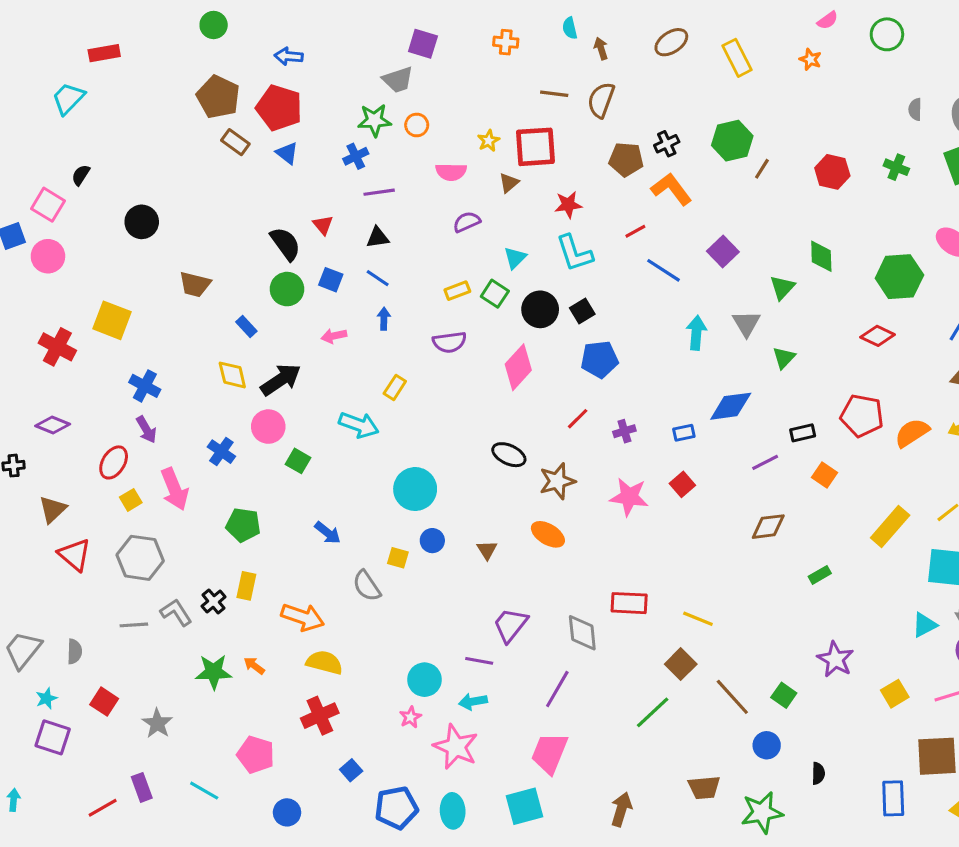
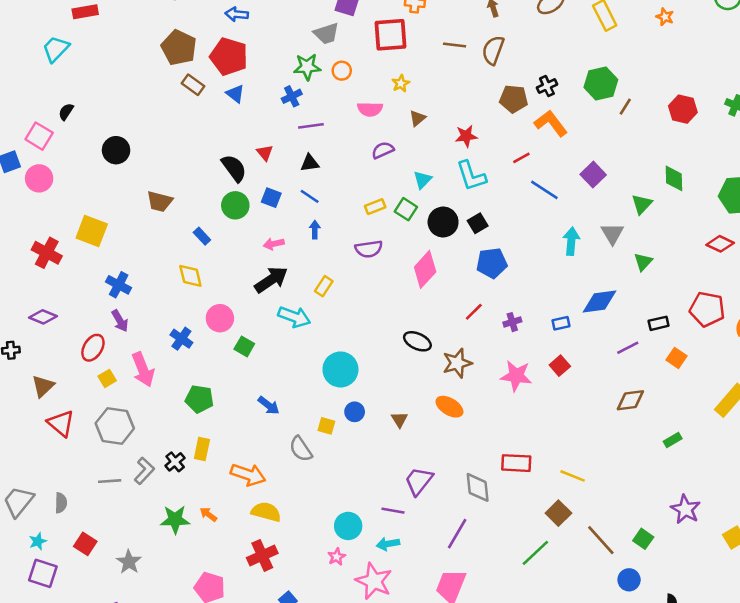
red square: (535, 147) -> (390, 35), moved
black arrow: (281, 380) -> (271, 280), moved
gray L-shape: (176, 612) -> (144, 471), turned 76

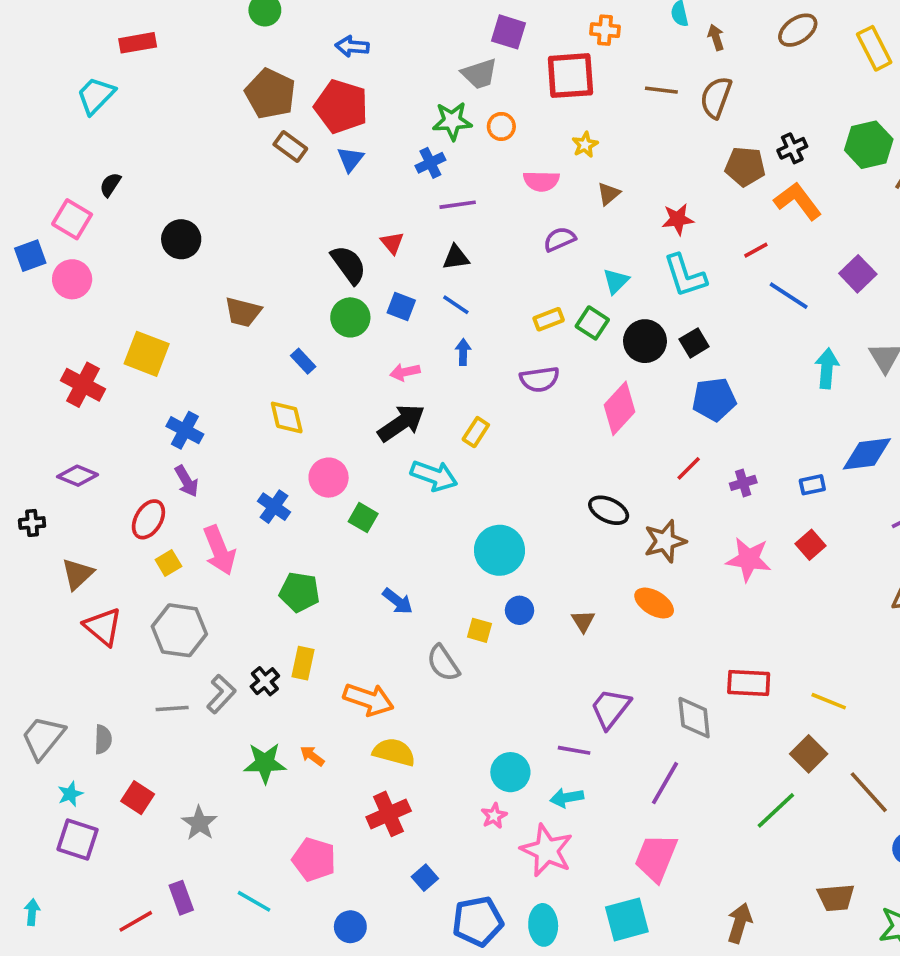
blue triangle: (235, 94) -> (350, 159), turned 30

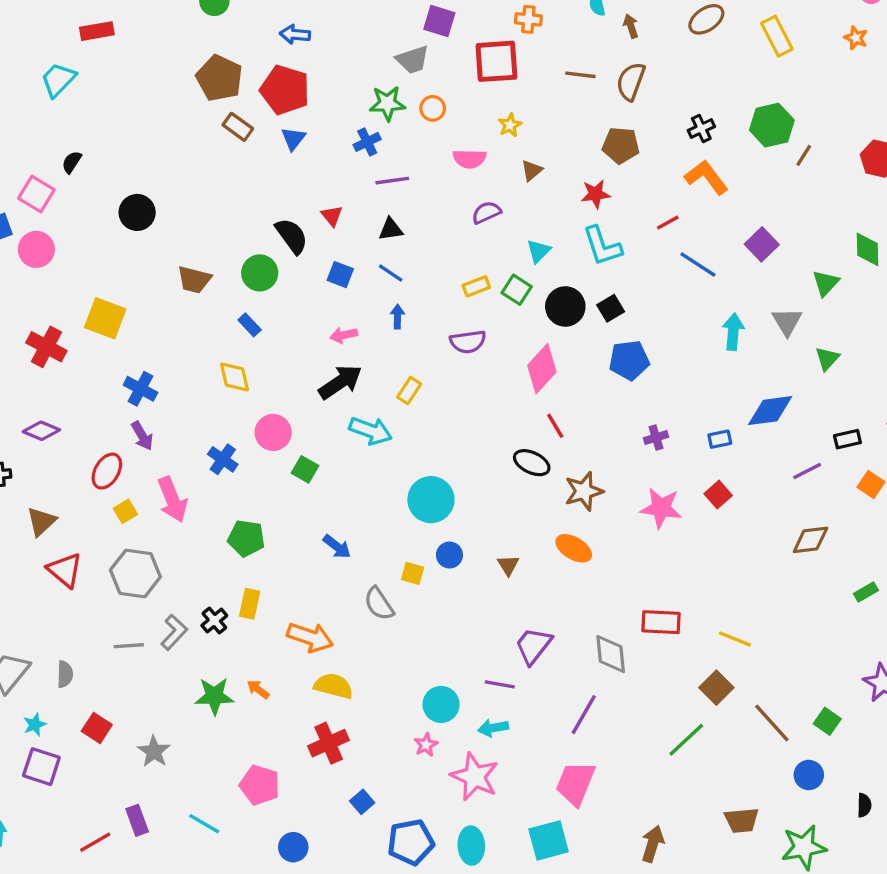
brown pentagon: (745, 166) -> (621, 145), moved
green circle: (350, 317) -> (260, 273), moved
red line: (689, 468) -> (555, 426), moved, turned -76

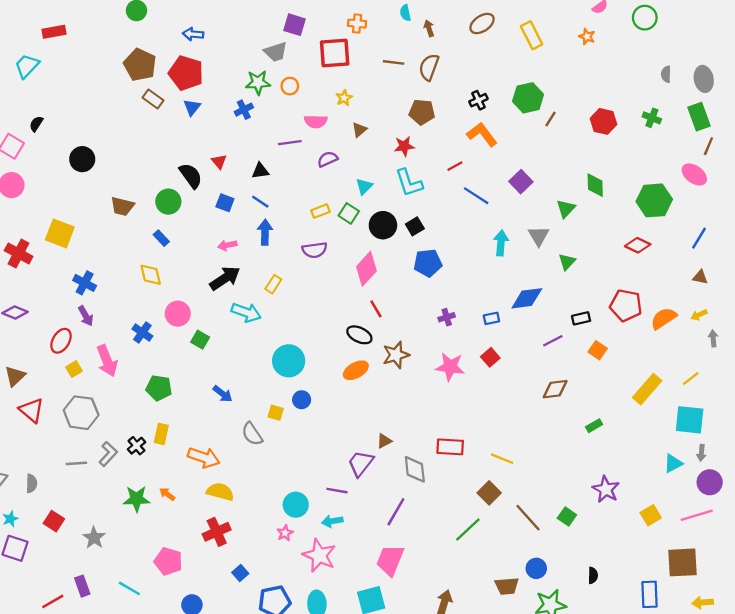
purple line: (392, 181) -> (290, 143), moved
blue arrow: (397, 317) -> (265, 232), size x1.5
orange ellipse: (574, 548) -> (356, 370), moved, turned -60
brown triangle: (508, 565) -> (384, 441), moved, turned 35
blue circle: (809, 775) -> (536, 568), moved

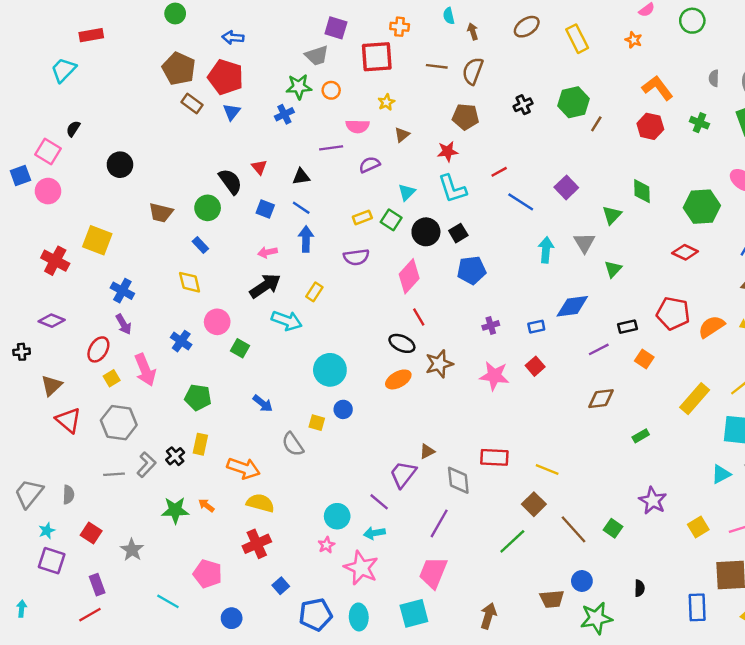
orange L-shape: (482, 134) -> (657, 88), moved
purple line: (337, 491) -> (379, 502), turned 30
purple rectangle: (82, 586) -> (97, 585), moved

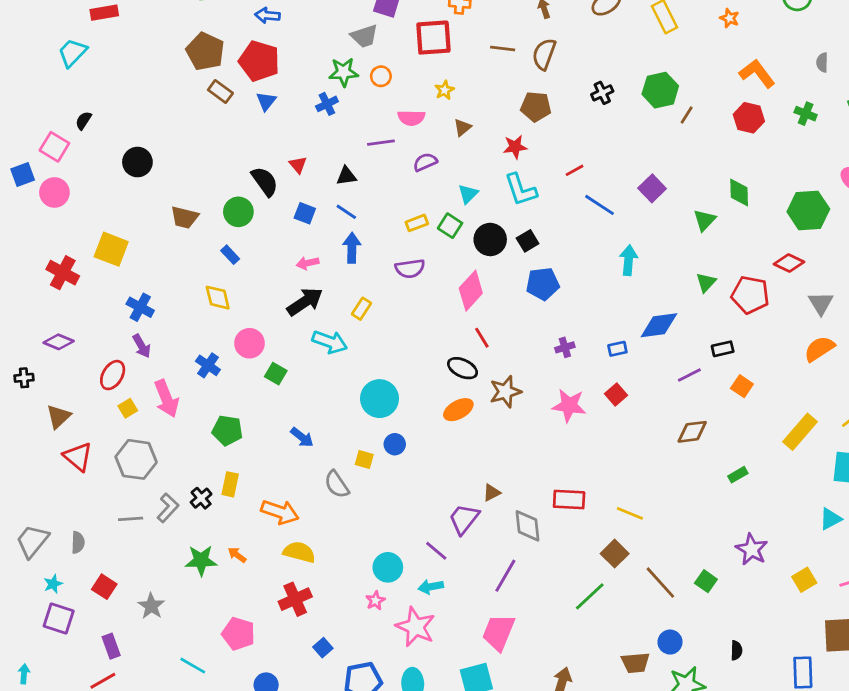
gray triangle: (584, 243) -> (821, 303), moved
red pentagon: (673, 313) -> (750, 295), moved

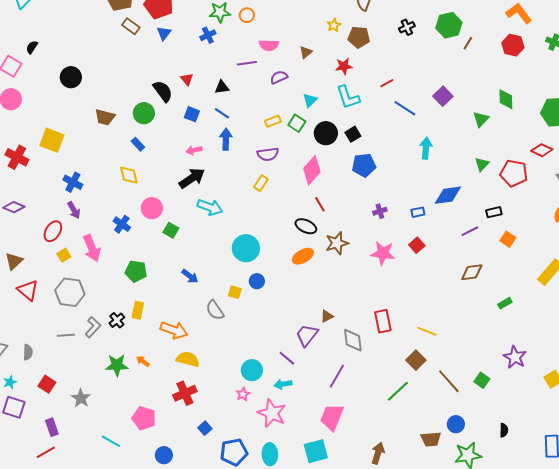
yellow star: (445, 90) -> (334, 25), moved
yellow rectangle: (362, 309) -> (261, 183), moved
red rectangle: (569, 500) -> (383, 321), turned 75

